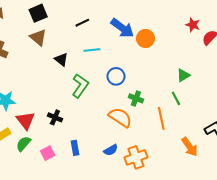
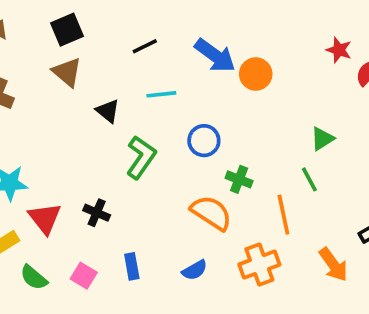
green semicircle: (23, 144) -> (34, 277), moved, turned -91
pink square: (48, 153) -> (84, 276), turned -32
orange cross: (136, 157) -> (259, 265), moved

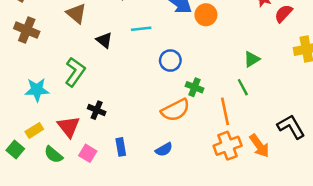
green L-shape: (141, 157) -> (75, 72), moved
orange semicircle: (211, 213) -> (175, 110), turned 120
red triangle: (45, 218) -> (69, 127), moved
orange cross: (259, 265) -> (228, 146), moved

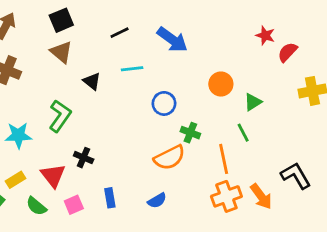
orange circle: (206, 15) -> (221, 84), moved
pink square: (88, 153) -> (74, 205), turned 36

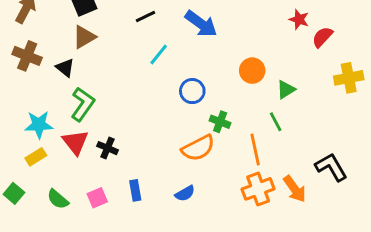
brown triangle: (61, 52) -> (84, 37), turned 50
cyan line: (132, 69) -> (159, 55), turned -45
black triangle: (92, 81) -> (65, 68), moved
red triangle: (53, 176) -> (75, 142), moved
yellow rectangle: (16, 180) -> (36, 157), moved

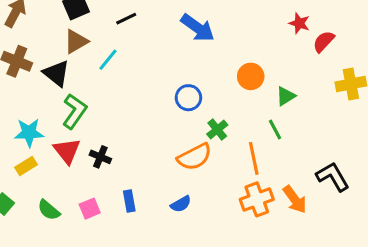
black line: (146, 16) -> (126, 19), moved
cyan line: (159, 55) -> (108, 60), moved
black triangle: (65, 68) -> (56, 73), size x1.4
green cross: (220, 122) -> (217, 130), turned 30

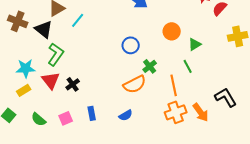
black cross: (100, 157) -> (73, 84), turned 32

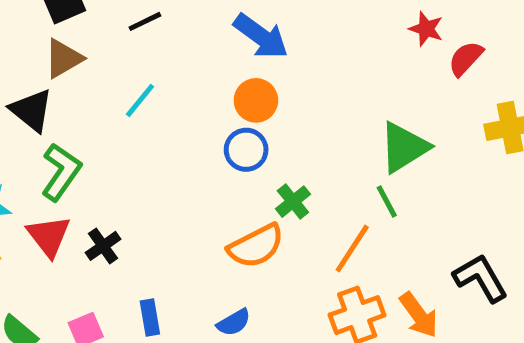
cyan line: (78, 20) -> (140, 100), moved
orange circle: (172, 31) -> (256, 100), moved
green triangle: (195, 44) -> (404, 147), size x1.6
orange line: (174, 85) -> (352, 248), turned 45

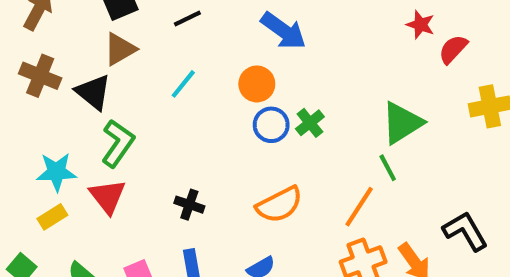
orange circle: (256, 100) -> (257, 84), moved
green cross: (293, 202) -> (310, 123), moved
black cross: (103, 246) -> (189, 205), moved, turned -36

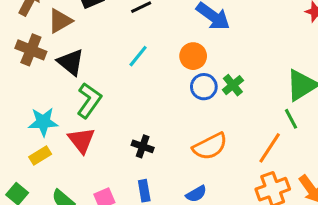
brown triangle: (120, 49) -> (60, 21), moved

